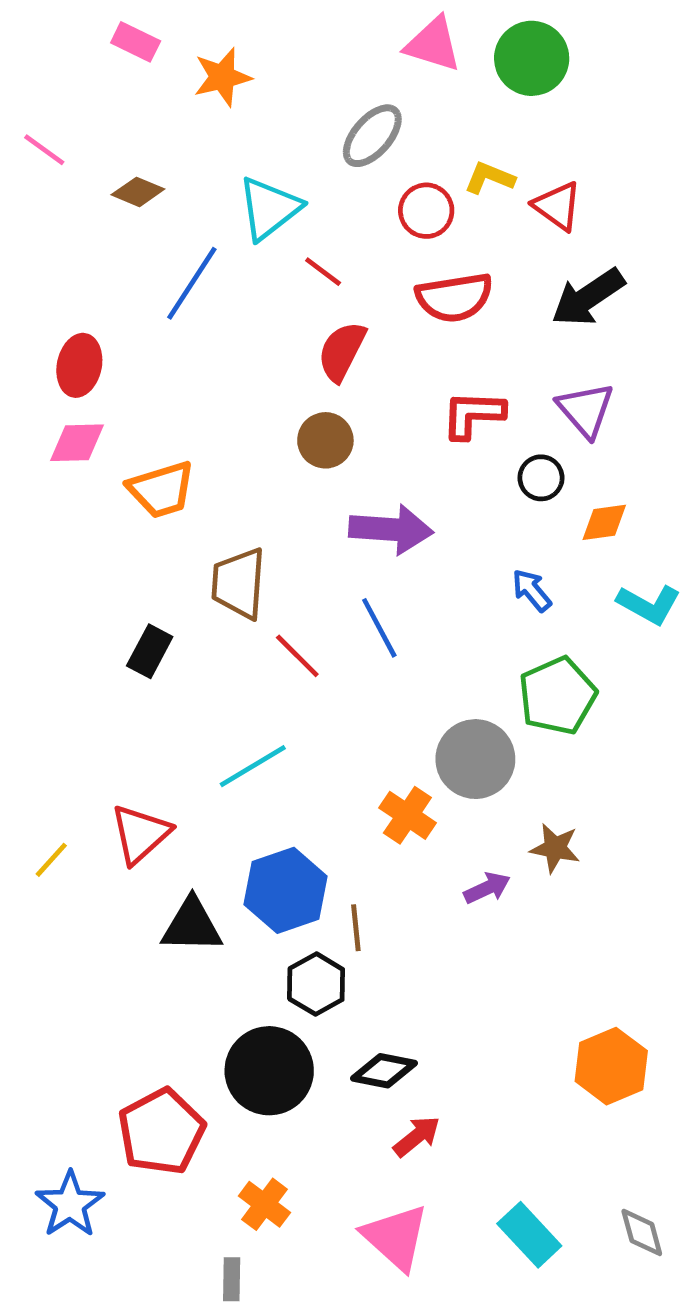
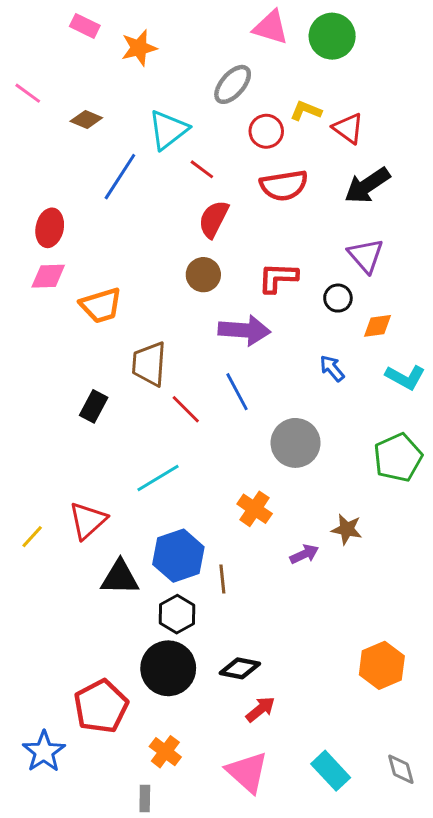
red L-shape: (473, 415) -> (278, 278), moved
green pentagon: (557, 696) -> (398, 458), moved
gray circle: (475, 759) -> (296, 443), moved
black hexagon: (316, 984) -> (177, 614), moved

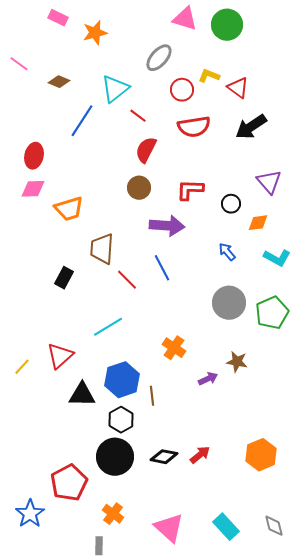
purple triangle: (366, 256) -> (269, 182), moved
gray circle: (296, 443) -> (229, 303), moved
red arrow: (260, 709) -> (200, 455), moved

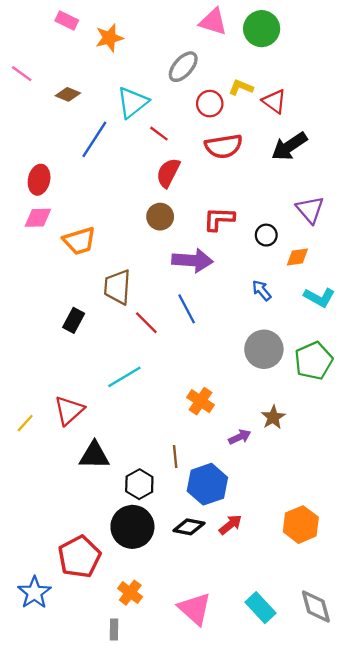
brown star: (237, 362) -> (273, 417), turned 30
blue hexagon: (122, 380) -> (207, 484), moved
gray diamond: (274, 526) -> (316, 606), size x1.4

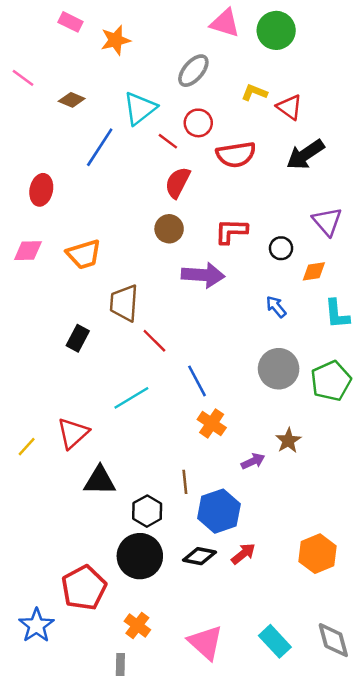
red circle: (210, 104) -> (198, 123), moved
pink diamond: (38, 218) -> (28, 251), moved
cyan L-shape: (319, 297) -> (337, 314), turned 56
blue line: (187, 309) -> (197, 381), moved

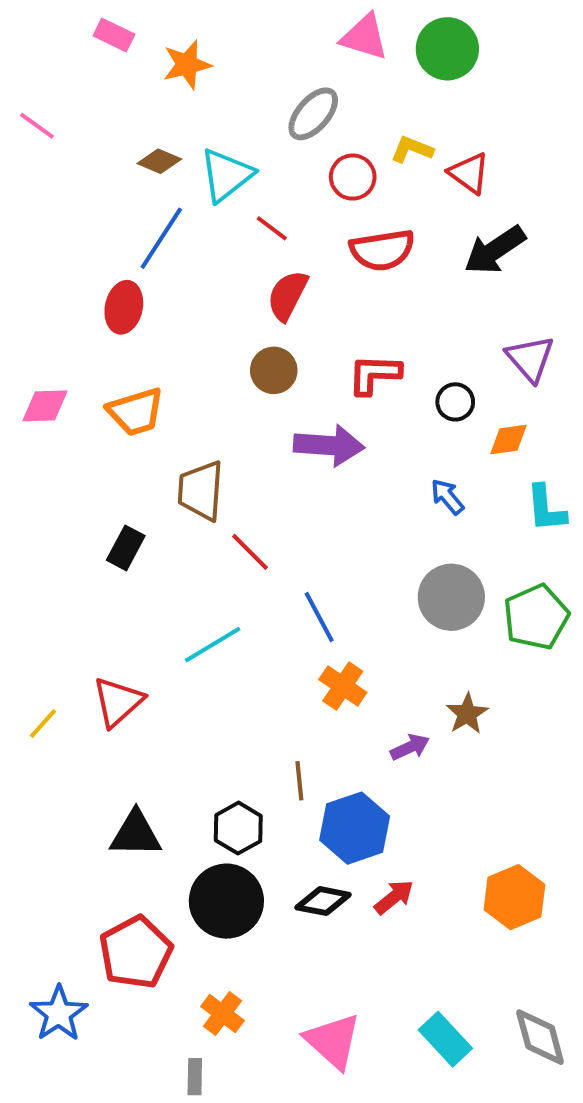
brown diamond: (72, 100) -> (159, 161), moved
red circle: (198, 123) -> (353, 177), moved
red ellipse: (41, 190) -> (124, 307), moved
black triangle: (100, 481) -> (136, 834), moved

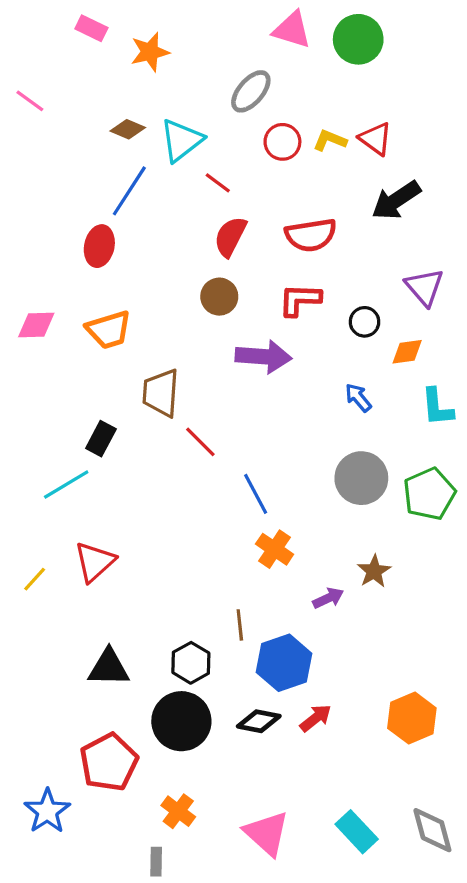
yellow L-shape: (412, 149) -> (330, 140), moved
red semicircle: (382, 250) -> (311, 235), moved
cyan line: (213, 645) -> (66, 484), moved

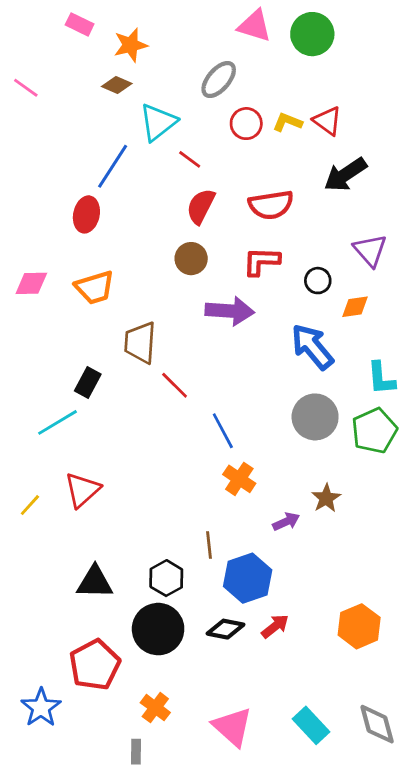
brown diamond: (128, 129) -> (117, 85), moved
blue arrow: (358, 398) -> (312, 347), size x1.8
cyan L-shape: (437, 407) -> (381, 378), moved

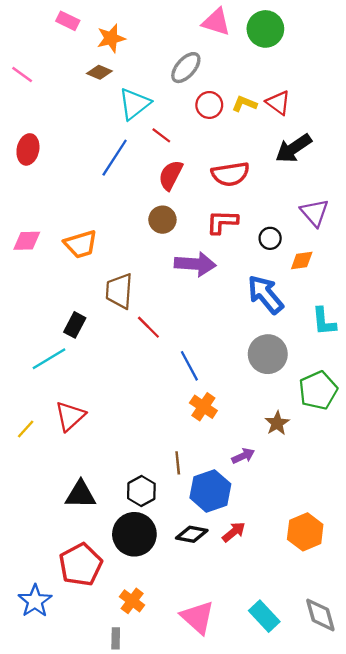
blue line: (113, 166) -> (115, 158), moved
red ellipse: (86, 214) -> (28, 149), moved
green pentagon: (374, 431) -> (318, 390), moved
purple arrow: (286, 522) -> (243, 456), moved

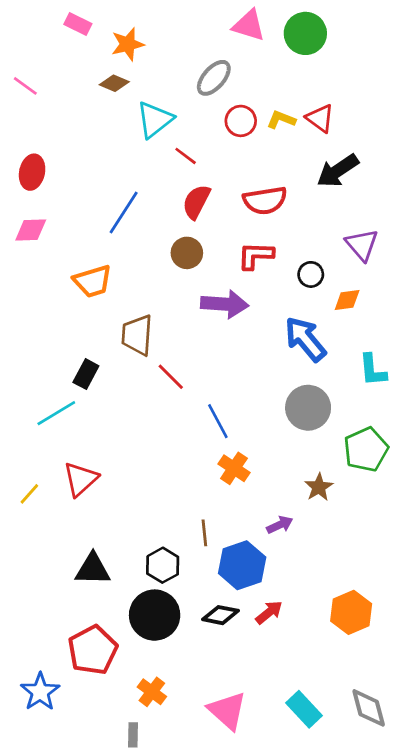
blue line: (115, 158) -> (124, 213), moved
pink diamond: (27, 241) -> (31, 230), moved

